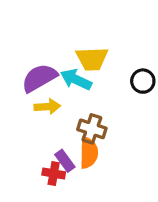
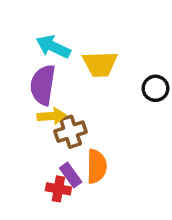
purple semicircle: (39, 78) -> (43, 85), turned -51
cyan arrow: (76, 80) -> (53, 47), moved
brown cross: (92, 129) -> (71, 132), moved, turned -36

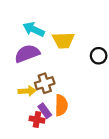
purple semicircle: (43, 85) -> (27, 54), turned 60
yellow arrow: (51, 116) -> (27, 91), moved

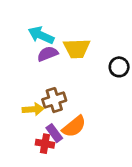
purple semicircle: (27, 54) -> (48, 54), moved, size x0.7
orange semicircle: (61, 105) -> (74, 126), turned 50

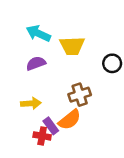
purple semicircle: (48, 54) -> (36, 63), moved
brown cross: (54, 100) -> (80, 95), moved

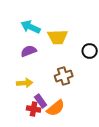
orange semicircle: (70, 120) -> (56, 108), moved

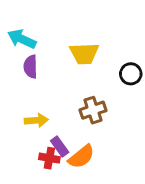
cyan arrow: (31, 27) -> (22, 39), moved
purple semicircle: (29, 51) -> (31, 67), moved, turned -70

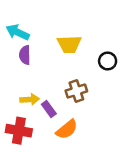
purple rectangle: (60, 146) -> (49, 109), moved
red cross: (49, 158) -> (19, 131), moved, size x1.5

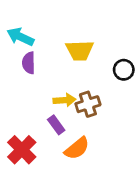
yellow arrow: (30, 99) -> (64, 100), moved
red cross: (19, 131) -> (22, 150), turned 35

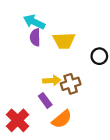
cyan arrow: (20, 37) -> (34, 22), moved
purple semicircle: (29, 63) -> (35, 37), moved

